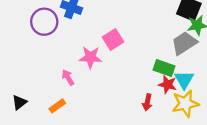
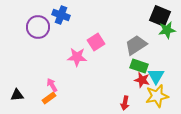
gray trapezoid: (184, 43) -> (136, 45), moved
pink arrow: (68, 77) -> (52, 85), moved
black triangle: (19, 102) -> (17, 95), turned 32
red arrow: (147, 102) -> (125, 103), moved

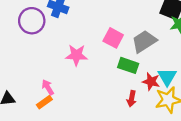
pink square: (96, 42) -> (113, 38), moved, turned -30
green rectangle: (139, 66) -> (128, 65), moved
red arrow: (125, 103) -> (132, 99), moved

